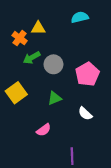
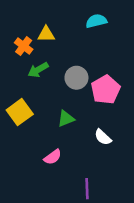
gray circle: (53, 64) -> (76, 78), moved

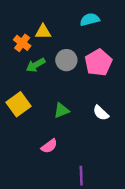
gray circle: (76, 78) -> (66, 60), moved
pink pentagon: (106, 90) -> (98, 63), moved
white semicircle: (103, 137) -> (101, 113), moved

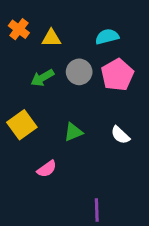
cyan semicircle: (90, 20) -> (107, 37), moved
orange cross: (22, 43) -> (19, 29), moved
pink semicircle: (49, 146) -> (47, 169), moved

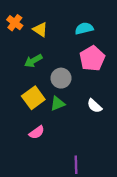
yellow triangle: (51, 38) -> (40, 30), turned 35
gray circle: (79, 72) -> (61, 78), moved
yellow square: (22, 125) -> (33, 98), moved

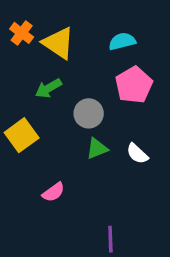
yellow triangle: (40, 30) -> (58, 43), size x1.5
yellow square: (33, 98) -> (22, 135), moved
green triangle: (58, 104) -> (97, 149), moved

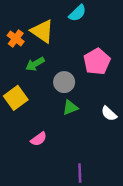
orange cross: (22, 33) -> (16, 38), moved
cyan semicircle: (122, 41) -> (77, 13), moved, turned 150
white semicircle: (137, 154) -> (109, 114), moved

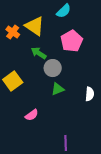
pink pentagon: (97, 62) -> (72, 41), moved
green arrow: (35, 64) -> (39, 53), moved, turned 63
white semicircle: (109, 114) -> (90, 94), turned -128

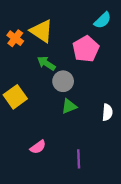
cyan semicircle: (64, 11) -> (103, 20), moved
pink semicircle: (32, 115) -> (38, 147), moved
purple line: (66, 143) -> (79, 159), moved

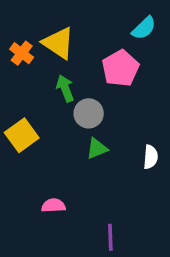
green arrow: (46, 63) -> (65, 88), turned 36
pink semicircle: (38, 147) -> (53, 206), turned -147
purple line: (79, 159) -> (110, 237), moved

